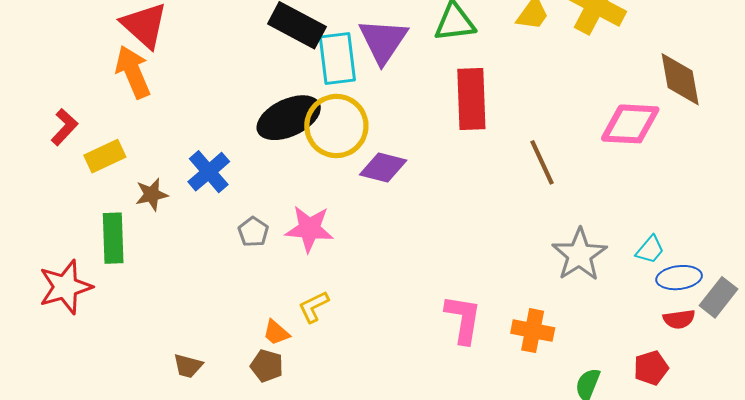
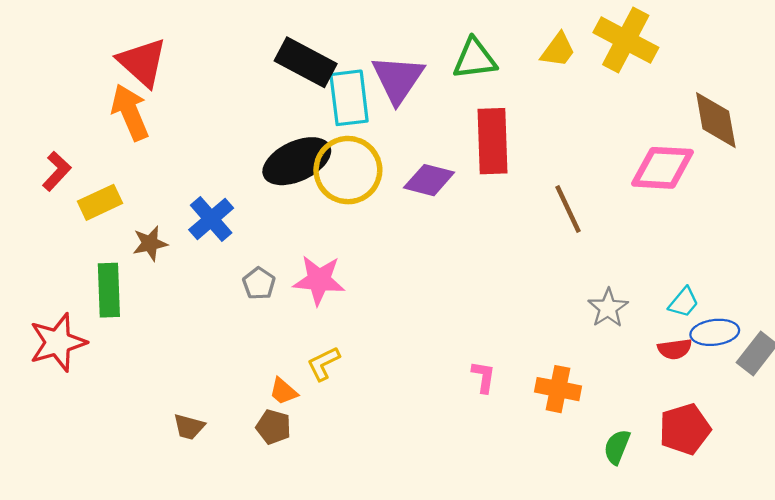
purple diamond: (383, 168) -> (429, 180), moved
gray star: (579, 255) -> (608, 308), size x0.7
pink L-shape: (463, 319) -> (484, 377), size x0.6
red semicircle: (679, 319) -> (675, 349), moved
red pentagon: (651, 368) -> (685, 429), size x1.4

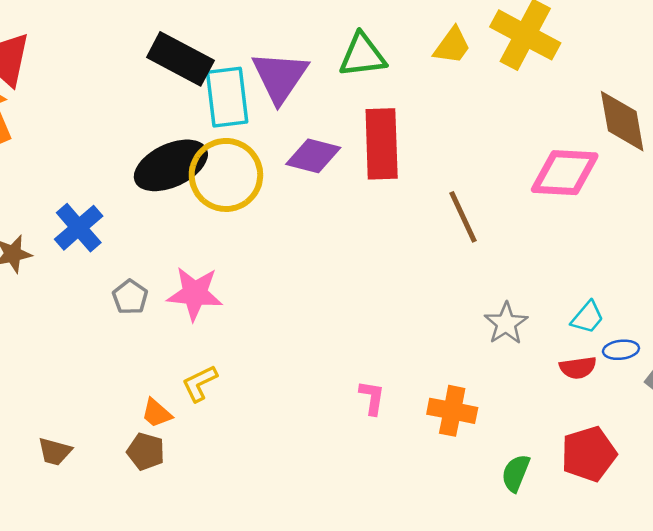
purple diamond: (429, 180) -> (313, 156), moved
blue ellipse: (715, 332) -> (621, 350), size x0.7

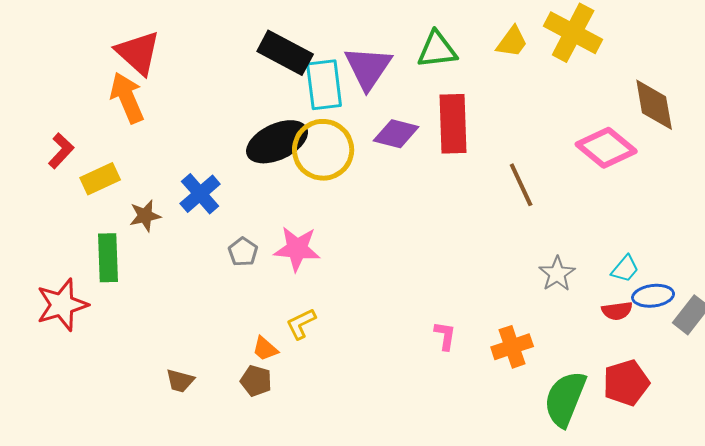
pink diamond: (565, 173) -> (606, 148), turned 36
blue ellipse: (621, 350) -> (653, 296), size x1.4
orange cross: (452, 411) -> (512, 347), turned -30
green semicircle: (516, 473) -> (565, 399), size x1.8

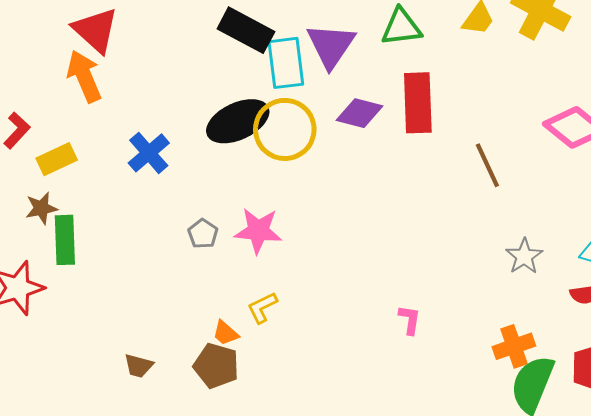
blue cross: (200, 194) -> (149, 153), moved
brown star: (145, 216) -> (41, 208), moved
orange cross: (512, 347) -> (514, 346), moved
brown pentagon: (256, 381) -> (216, 366), size x1.4

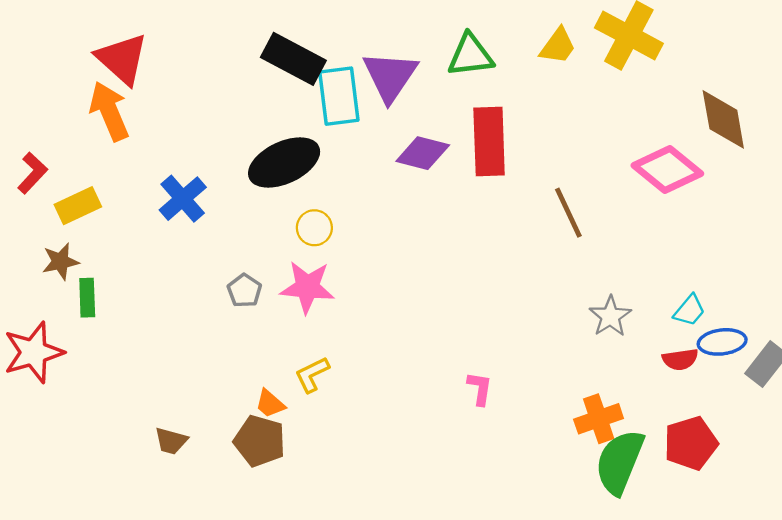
yellow circle: (285, 129) -> (314, 228), moved, size x0.5
green rectangle: (65, 240) -> (87, 298), size x0.7

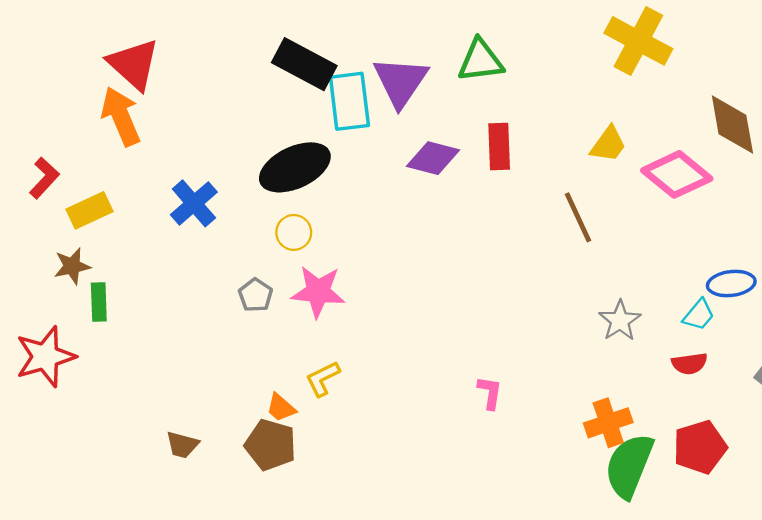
yellow trapezoid: (558, 46) -> (608, 144), moved
red rectangle: (489, 142) -> (499, 147), size x0.7
yellow circle: (314, 228) -> (294, 232), moved
blue ellipse: (722, 342) -> (731, 284), moved

